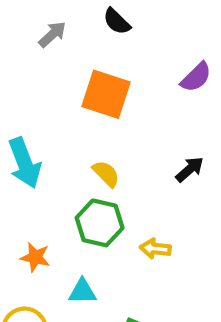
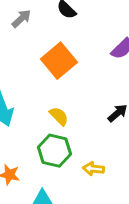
orange square: (106, 94) -> (59, 61), turned 32

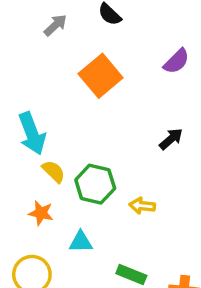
yellow semicircle: (59, 116) -> (54, 171), moved

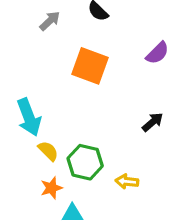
orange square: (101, 76) -> (90, 66), turned -30
orange star: (41, 213) -> (51, 188), moved, turned -30

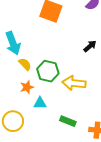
yellow arrow: (127, 181) -> (74, 83), size x1.6

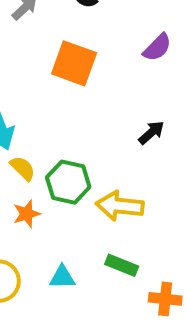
cyan triangle: (40, 103) -> (62, 277), moved
green rectangle: (68, 121) -> (122, 265), moved

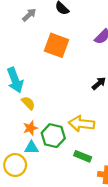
green hexagon: (68, 182) -> (53, 136), moved
cyan triangle: (62, 277) -> (31, 148), moved

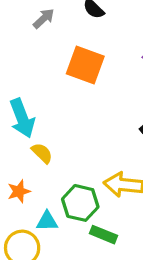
orange star: (30, 128) -> (19, 191), moved
green rectangle: (83, 156) -> (104, 235), moved

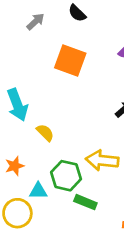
yellow semicircle: (42, 153) -> (45, 133), moved

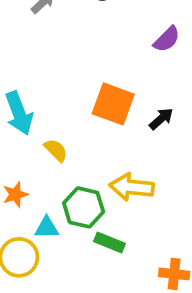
orange square: (70, 60) -> (113, 104), moved

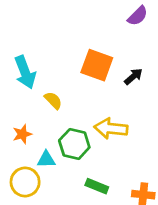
green rectangle: (109, 243) -> (97, 186), moved

